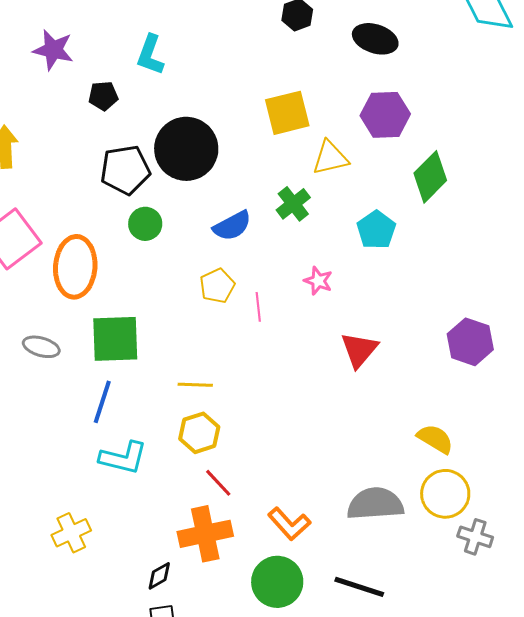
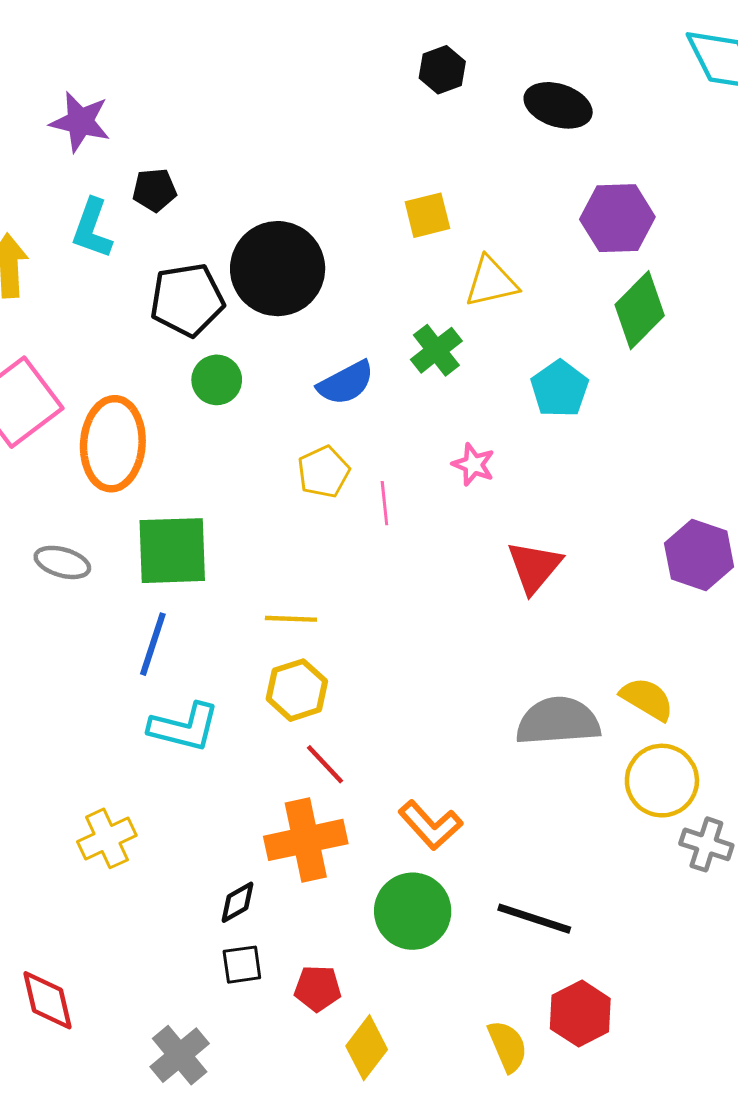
cyan L-shape: (150, 55) -> (92, 229), moved
yellow square: (287, 113) -> (427, 215), size x0.7
purple hexagon: (385, 115) -> (617, 218), moved
gray semicircle: (375, 504) -> (558, 721), moved

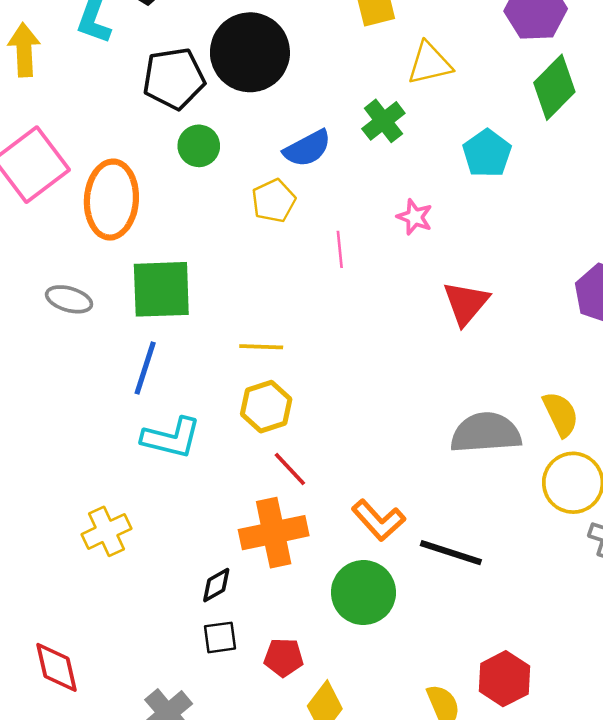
yellow pentagon: (324, 472) -> (274, 201), moved
yellow semicircle: (647, 699) -> (561, 414), turned 33
black line: (534, 919) -> (451, 553), moved

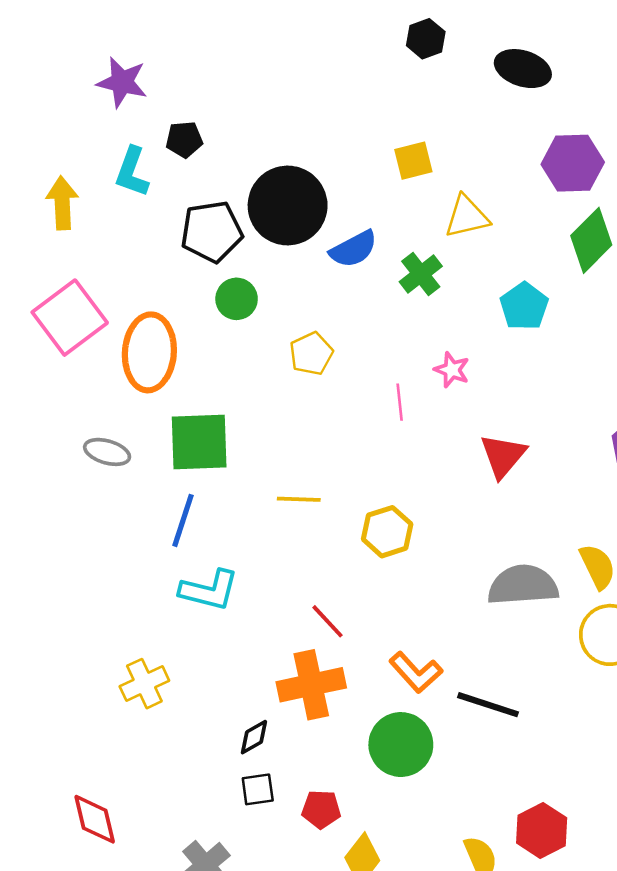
blue semicircle: (307, 148) -> (354, 249), moved
pink line: (340, 249) -> (400, 402), moved
yellow hexagon: (266, 407) -> (387, 532), moved

